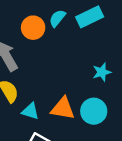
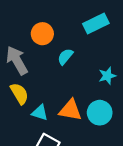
cyan semicircle: (57, 18) -> (65, 57), moved

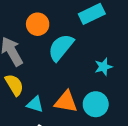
cyan semicircle: (65, 57) -> (61, 47), size x1.6

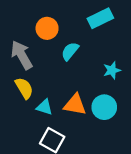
cyan semicircle: (61, 47) -> (70, 51), size x0.7

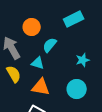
orange triangle: (75, 105) -> (41, 87), moved
cyan triangle: (44, 107) -> (38, 63), moved

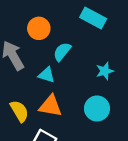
cyan rectangle: (74, 19) -> (93, 18), turned 54
yellow semicircle: (14, 74) -> (19, 111), moved

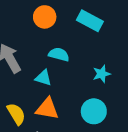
orange circle: (39, 28) -> (45, 17), moved
cyan semicircle: (62, 52) -> (59, 54), turned 66

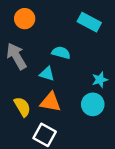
orange circle: (45, 17) -> (25, 19), moved
cyan star: (102, 74) -> (100, 80), moved

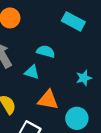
orange triangle: (50, 102) -> (48, 100), moved
cyan circle: (93, 104) -> (77, 118), moved

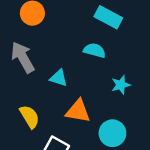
cyan semicircle: (46, 51) -> (94, 50), moved

